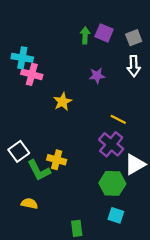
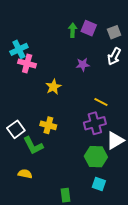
cyan cross: (22, 58) -> (19, 49), turned -36
white arrow: (134, 66) -> (114, 56), turned 30
purple cross: (111, 144) -> (95, 123), turned 35
yellow cross: (57, 160) -> (48, 125), moved

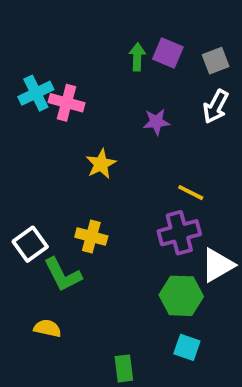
pink cross: (27, 64) -> (67, 103), moved

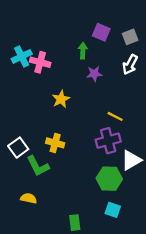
green arrow: (137, 57) -> (83, 51), moved

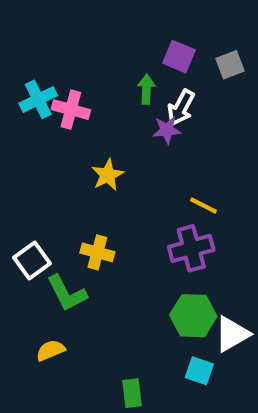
white arrow: (130, 65) -> (181, 108), moved
white triangle: (131, 160) -> (232, 334), moved
yellow semicircle: (29, 198) -> (50, 350), turned -35

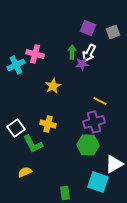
green arrow: (146, 89) -> (72, 52), moved
cyan cross: (38, 99) -> (16, 65), moved
green hexagon: (193, 316) -> (88, 145), moved
cyan square: (199, 371) -> (98, 182), size x1.5

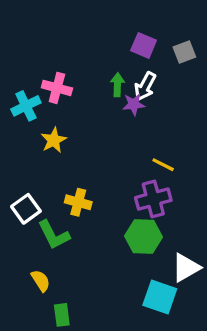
yellow star: (53, 86) -> (54, 140), moved
yellow semicircle: (25, 172) -> (41, 281), turned 80
green rectangle: (65, 193) -> (62, 315), moved

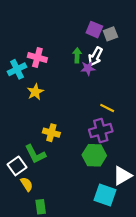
gray square: (184, 52) -> (110, 34), moved
white square: (26, 209) -> (17, 166), moved

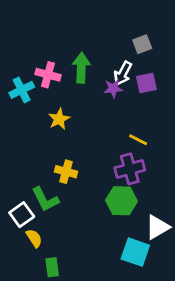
purple square: (94, 30) -> (146, 83), moved, turned -35
green arrow: (77, 55) -> (81, 68), moved, size x1.5
yellow star: (35, 92) -> (59, 119), moved

